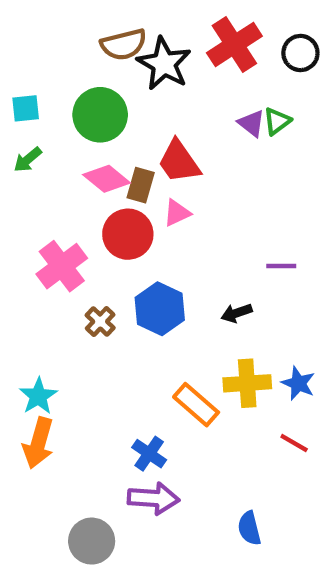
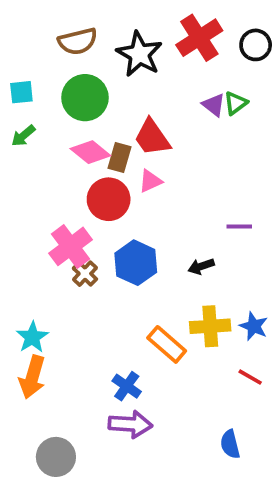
brown semicircle: (124, 44) -> (78, 41), moved
pink cross: (62, 266) -> (70, 246), moved
blue semicircle: (249, 528) -> (230, 444), moved
gray circle: (92, 541) -> (56, 457), moved

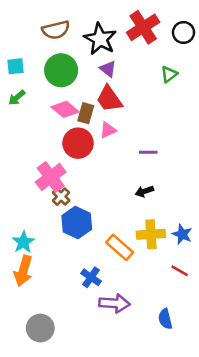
purple triangle: (214, 105) -> (108, 69), moved
purple line: (239, 226) -> (148, 152), moved
blue hexagon: (136, 263) -> (77, 223), moved
purple arrow: (130, 424) -> (114, 303), moved

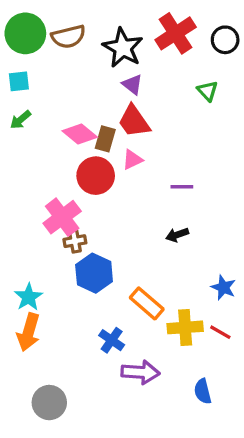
green circle: (61, 70) -> (25, 33), moved
green triangle: (169, 74) -> (207, 91), turned -36
brown cross: (61, 197) -> (75, 241), turned 36
yellow cross: (151, 234) -> (185, 327), moved

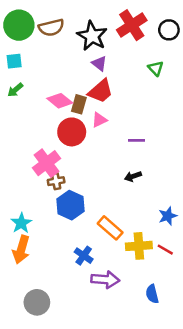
red trapezoid: (134, 121) -> (101, 91), turned -96
blue star: (223, 287) -> (168, 216), turned 30

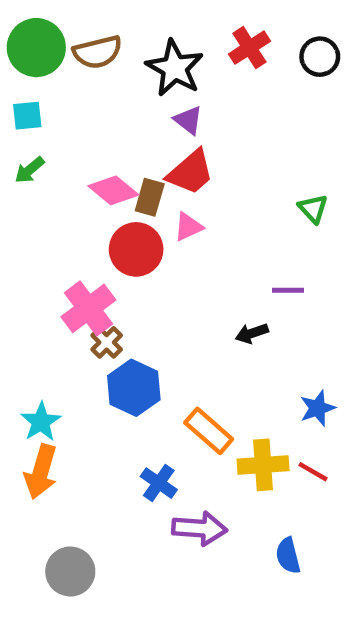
red cross: (132, 25) -> (249, 48), size x0.7
green triangle: (156, 68) -> (313, 209), moved
purple line: (137, 140) -> (288, 290), moved
brown cross: (56, 181) -> (107, 342), turned -35

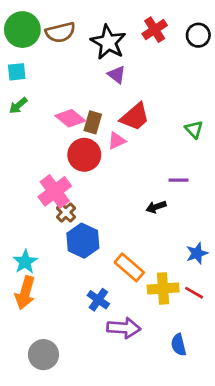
red trapezoid: (191, 172) -> (135, 117), moved

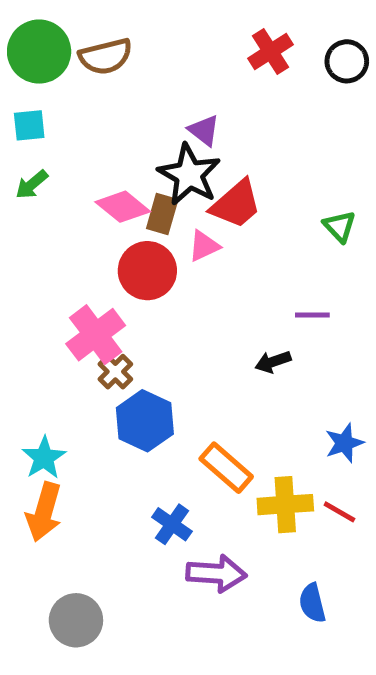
black star: (108, 42) -> (189, 175), moved

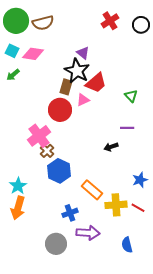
cyan square: (29, 125) -> (12, 51), turned 32
pink diamond: (123, 207) -> (33, 54), moved, turned -30
green triangle: (339, 226) -> (131, 96), moved
blue cross: (172, 524) -> (70, 213), turned 35
gray circle: (76, 620) -> (56, 244), moved

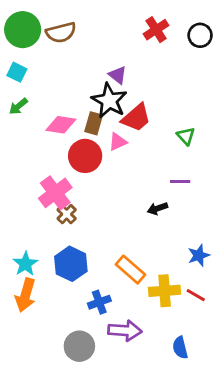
pink diamond: (33, 54) -> (61, 125), moved
blue hexagon: (59, 171) -> (71, 264), moved

